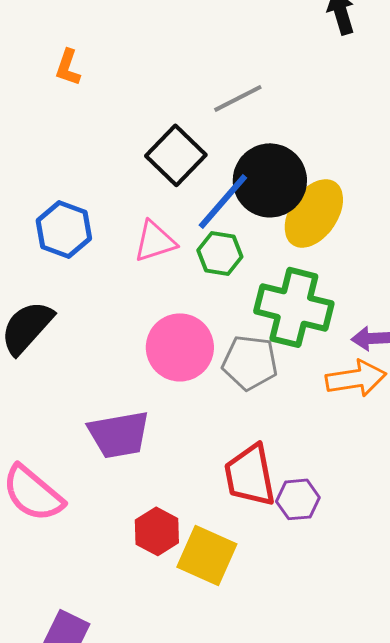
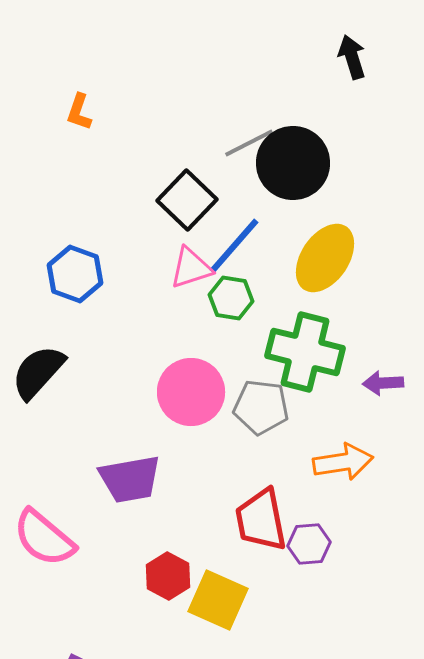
black circle: (270, 180) -> (293, 163), moved
pink triangle: (155, 241) -> (191, 268), moved
orange arrow: (356, 378) -> (343, 462), moved

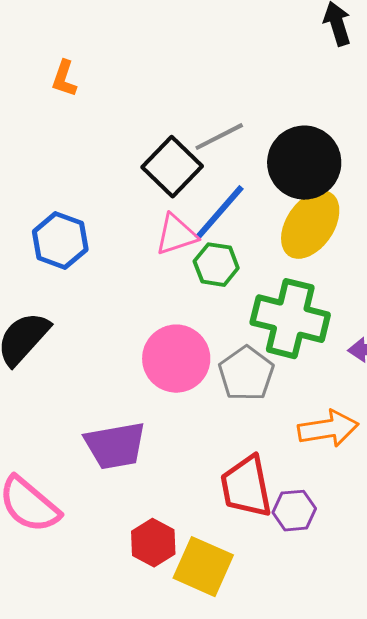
gray line: (249, 143) -> (219, 137), moved
black circle: (293, 163) -> (304, 163), moved
gray pentagon: (261, 407) -> (246, 374), turned 30

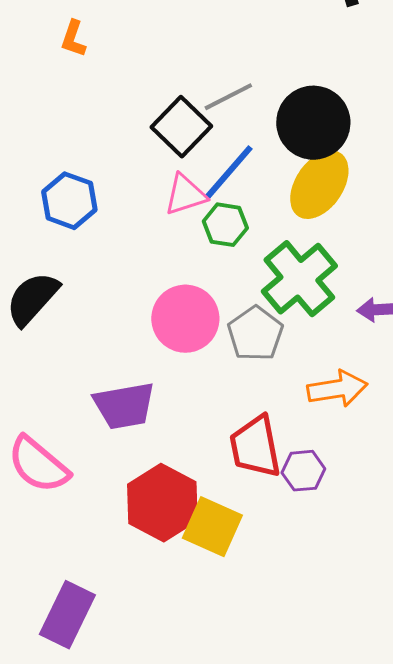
green cross: (290, 319) -> (299, 279), turned 36
red hexagon: (153, 543) -> (162, 503), size x1.6

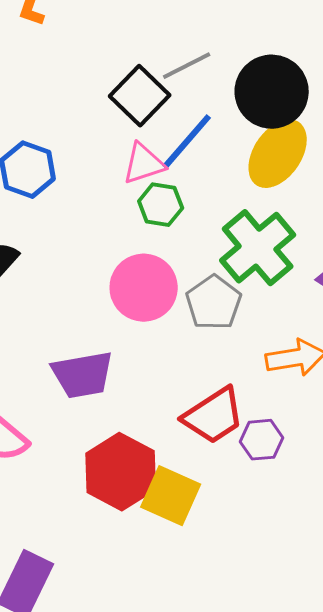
green hexagon: (225, 225) -> (161, 205), moved
red trapezoid: (255, 447) -> (214, 416), turned -112

